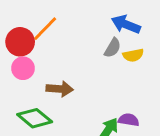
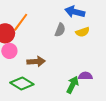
gray semicircle: (113, 48) -> (60, 30), moved

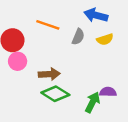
orange line: (21, 22) -> (48, 25), moved, turned 72
green diamond: (22, 84) -> (55, 94), moved

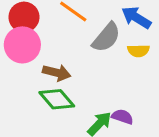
gray semicircle: (78, 37) -> (106, 37), size x1.5
pink circle: (18, 61) -> (22, 45), size x1.5

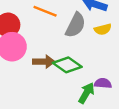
green diamond: (57, 99) -> (67, 65), moved

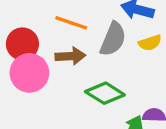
brown arrow: (44, 62) -> (70, 56), moved

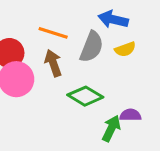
brown arrow: (70, 56) -> (53, 63), turned -105

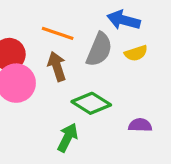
green arrow: (111, 128) -> (68, 138), moved

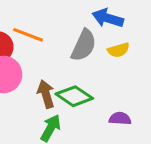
orange line: (58, 33) -> (28, 35), moved
brown arrow: (57, 66) -> (46, 94), moved

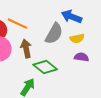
brown arrow: (46, 94) -> (26, 48), moved
purple semicircle: (120, 119) -> (81, 57), moved

